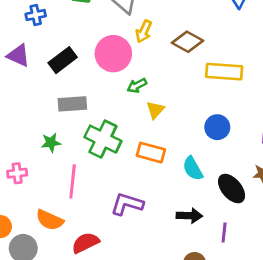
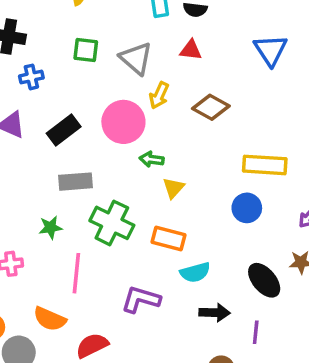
yellow rectangle: (224, 72) -> (265, 165), moved
green arrow: (137, 85) -> (152, 159), turned 36
cyan semicircle: (193, 169) -> (195, 272), moved, turned -75

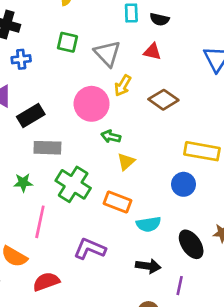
black rectangle: (64, 130) -> (31, 115), moved
cyan semicircle: (195, 272) -> (149, 224), moved

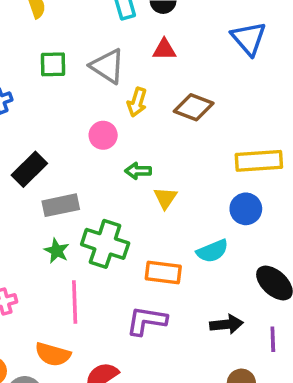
pink circle: (92, 104) -> (103, 135), size x0.6
green star: (23, 183) -> (57, 251), moved, turned -30
orange rectangle: (118, 202) -> (163, 272), moved
cyan semicircle: (149, 224) -> (212, 251), moved

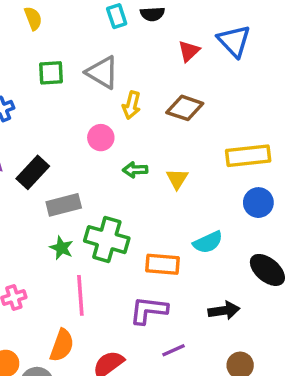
red triangle: (164, 50) -> (189, 51), moved, turned -40
yellow triangle: (165, 198) -> (177, 179), moved
blue circle: (246, 209) -> (258, 203), moved
purple line: (273, 339) -> (174, 350), moved, turned 70
orange semicircle: (53, 354) -> (62, 345), turned -84

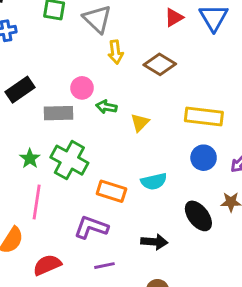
yellow arrow: (132, 105) -> (116, 52), turned -35
pink circle: (101, 138) -> (82, 88), moved
gray rectangle: (64, 205) -> (59, 113), moved

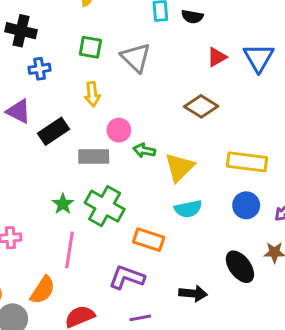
yellow arrow: (116, 52) -> (92, 94), moved
yellow triangle: (140, 122) -> (179, 167), size x1.5
cyan semicircle: (154, 181) -> (188, 209), moved

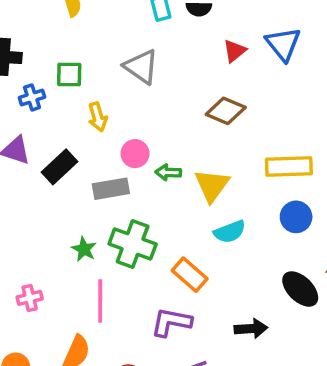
green square: (90, 47) -> (69, 75), moved
orange rectangle: (149, 240) -> (190, 275), turned 32

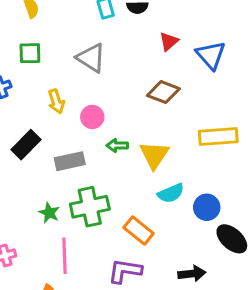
blue triangle: (283, 44) -> (211, 55), moved
green square: (69, 75) -> (30, 53), moved
pink circle: (135, 154) -> (92, 117), moved
blue circle: (296, 217) -> (207, 207), moved
green cross: (133, 244) -> (90, 207), turned -30

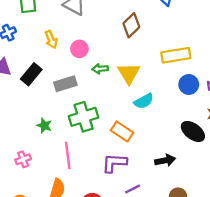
brown diamond: (163, 92) -> (131, 25), turned -60
blue circle: (207, 207) -> (189, 84), moved
green star: (49, 213) -> (44, 126), moved

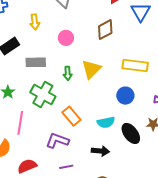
pink circle: (79, 49) -> (66, 38), moved
green arrow: (100, 69) -> (68, 73), moved, turned -104
blue circle: (189, 84) -> (125, 96), moved
cyan semicircle: (144, 101) -> (106, 122), moved
green cross: (84, 117) -> (43, 94), turned 30

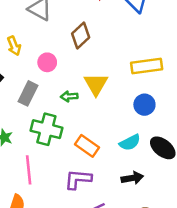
brown diamond: (105, 30) -> (81, 35), moved
pink circle: (66, 38) -> (47, 62), moved
gray rectangle: (36, 62) -> (28, 93), turned -48
green arrow: (68, 73) -> (69, 96), turned 104

